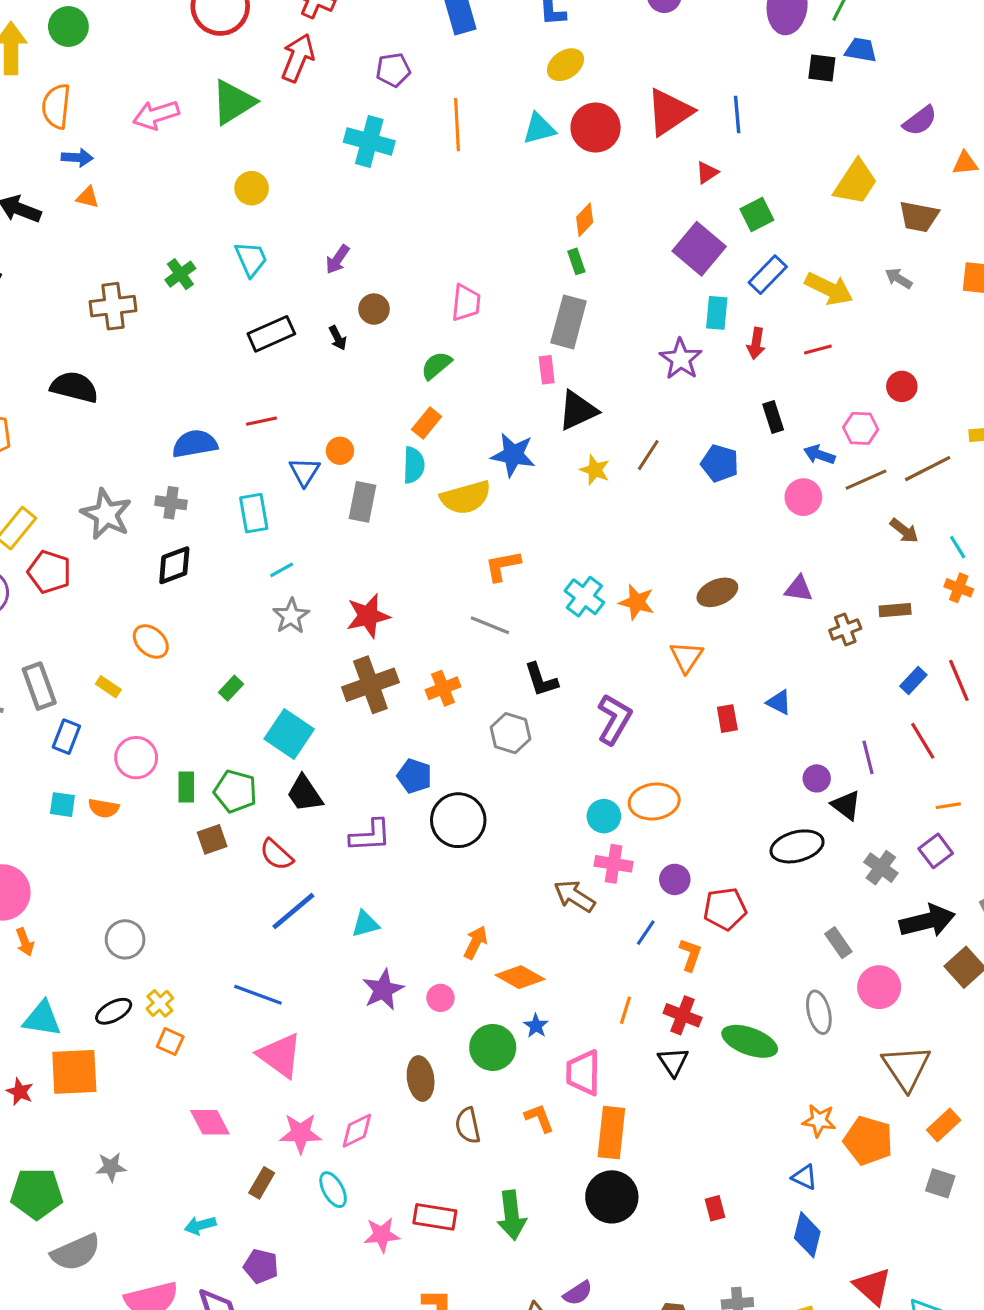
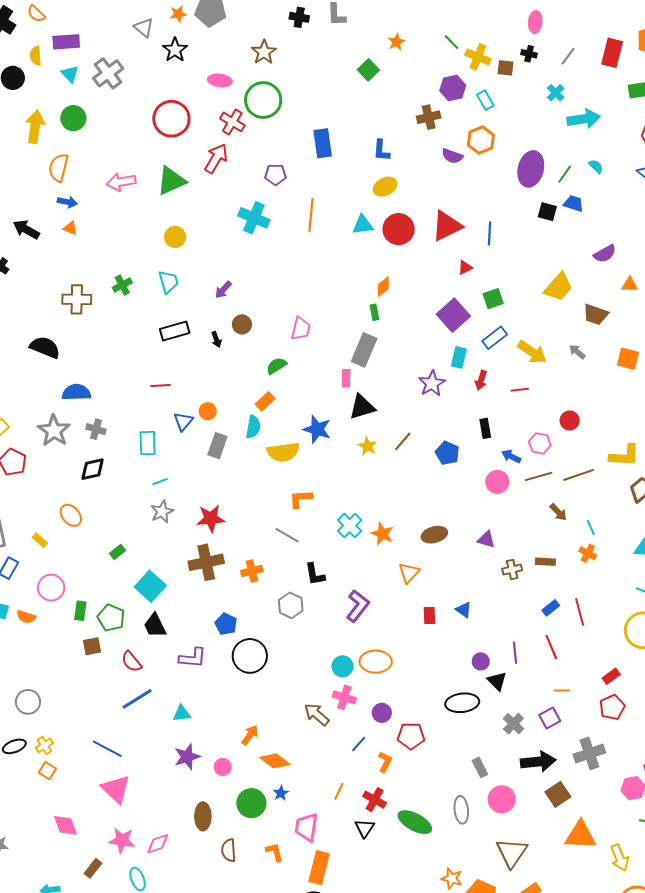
blue semicircle: (195, 444) -> (76, 392), moved

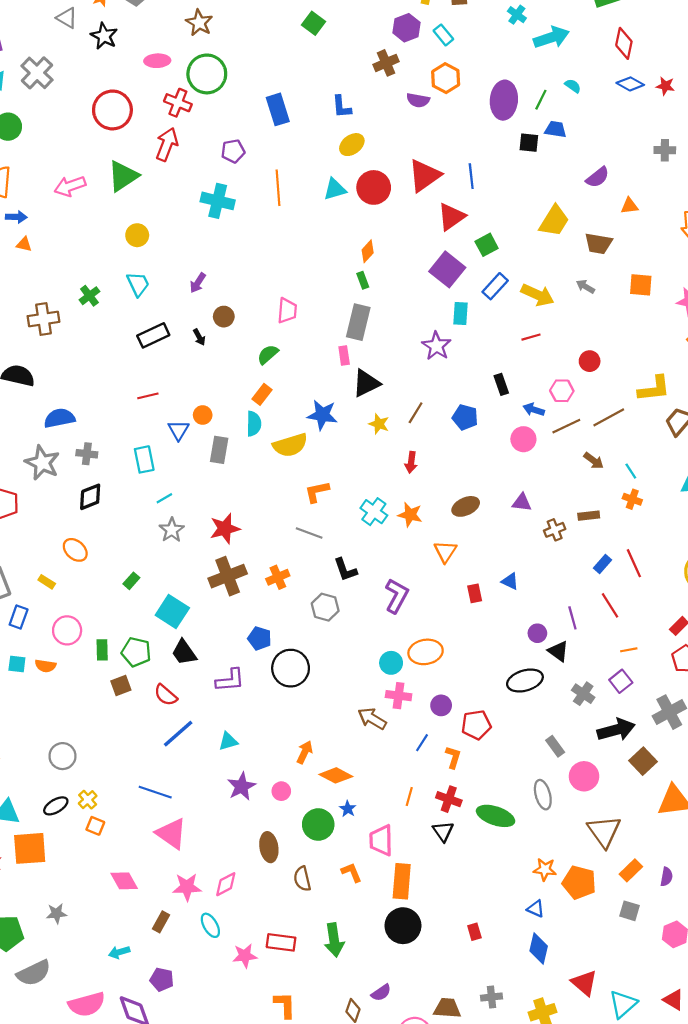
red triangle: (465, 268) -> (451, 217), size x1.8
red arrow: (481, 380) -> (411, 462), moved

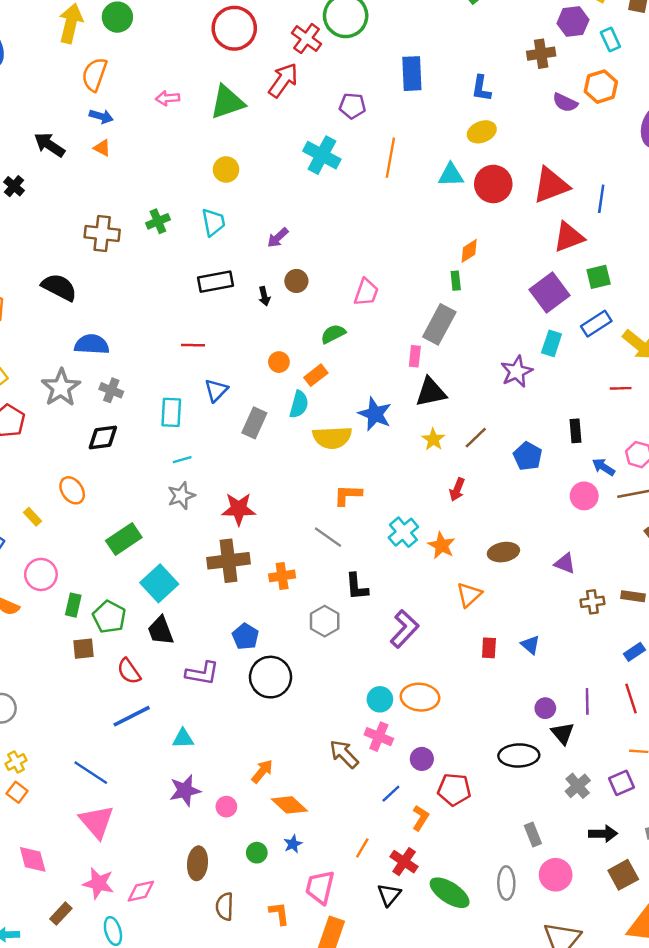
pink arrow: (70, 186) -> (167, 98), size x0.7
orange circle: (203, 415) -> (279, 362), moved
green rectangle: (131, 581) -> (124, 539), size x1.8
black arrow: (616, 730) -> (603, 834), size x0.7
green circle: (318, 824) -> (257, 853), size x0.6

